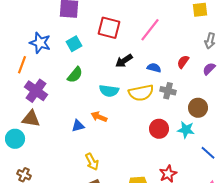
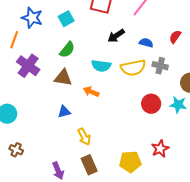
brown triangle: (31, 119) -> (63, 78), moved
blue triangle: (78, 126) -> (64, 112), moved

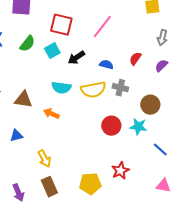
cyan square: (66, 19) -> (52, 51), moved
green semicircle: (67, 50) -> (27, 44), moved
blue triangle: (64, 112) -> (16, 136), moved

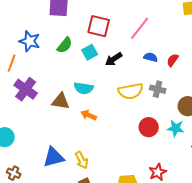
blue semicircle: (106, 65) -> (151, 57), moved
cyan semicircle: (61, 88) -> (84, 88), moved
blue triangle: (16, 136) -> (54, 157), moved, size x1.6

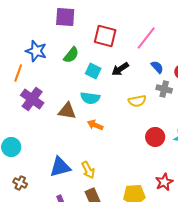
cyan square: (90, 52) -> (93, 71), moved, turned -35
blue semicircle: (151, 57) -> (157, 67), turned 32
gray cross: (158, 89) -> (164, 89), moved
yellow semicircle: (131, 91) -> (137, 101), size x0.7

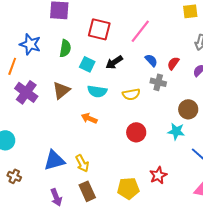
green semicircle: (71, 55) -> (65, 48), turned -30
cyan semicircle: (90, 98) -> (97, 91), moved
brown triangle: (67, 111) -> (61, 90), moved, turned -48
red circle: (155, 137) -> (136, 132), moved

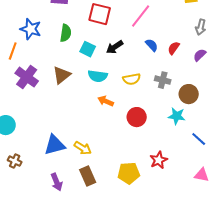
gray cross: (158, 82) -> (163, 80), moved
orange arrow: (89, 118) -> (106, 101), moved
yellow arrow: (82, 163) -> (83, 148), turned -30

